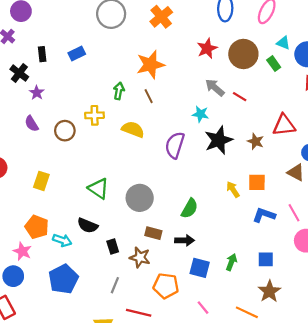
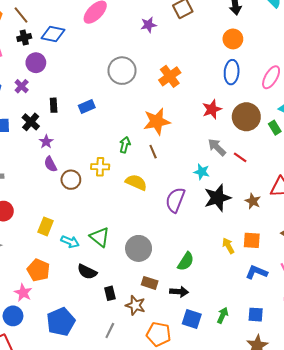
purple semicircle: (32, 124) -> (50, 164), moved
cyan arrow: (62, 240) -> (70, 242), moved

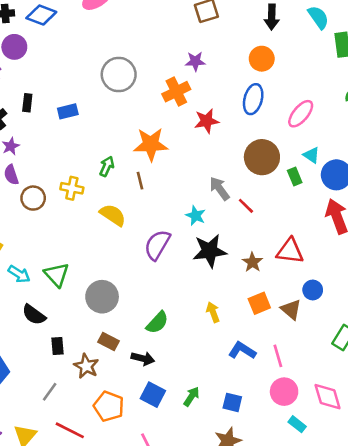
purple star: (149, 25) -> (195, 61), moved
red star: (212, 109) -> (207, 121), moved
orange square: (252, 240) -> (259, 303), moved, turned -36

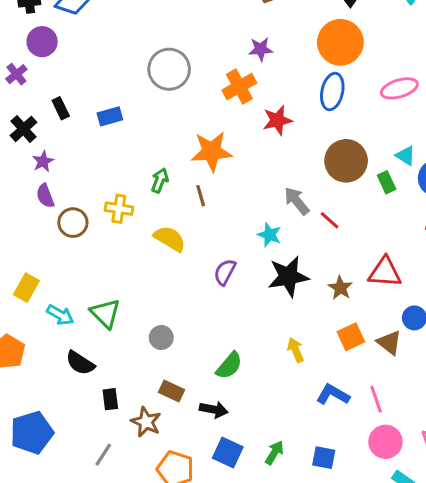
orange circle: (262, 59) -> (340, 42), size x1.5
black rectangle: (27, 103) -> (61, 108), turned -30
pink ellipse: (301, 114) -> (399, 88), moved, turned 36
purple semicircle: (157, 245) -> (225, 272), size x0.7
gray circle: (102, 297) -> (161, 338), size x0.6

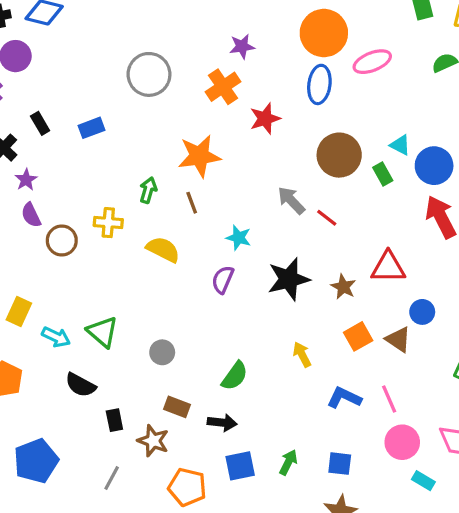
pink ellipse: (399, 88) -> (372, 62), moved
cyan star: (269, 235) -> (239, 238), moved
blue square: (228, 453) -> (240, 466), turned -32

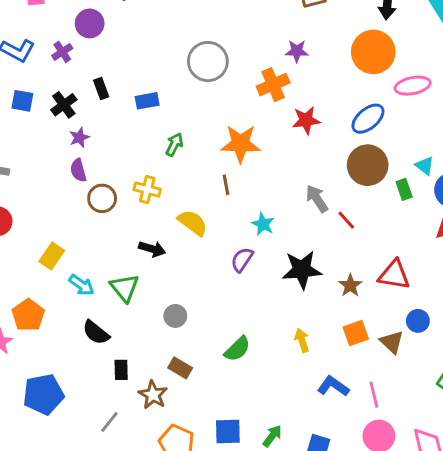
blue ellipse: (319, 84) -> (368, 119), moved, turned 32
green arrow: (148, 190) -> (174, 144), moved
black arrow: (222, 423) -> (152, 249), moved

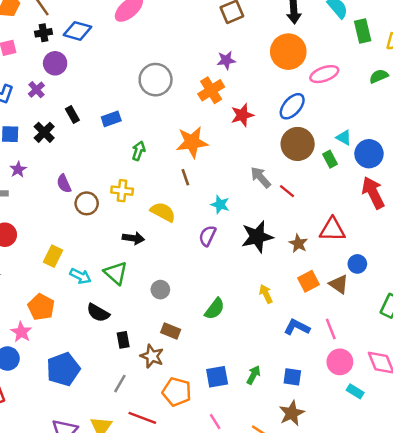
purple star: (79, 137) -> (18, 169), moved

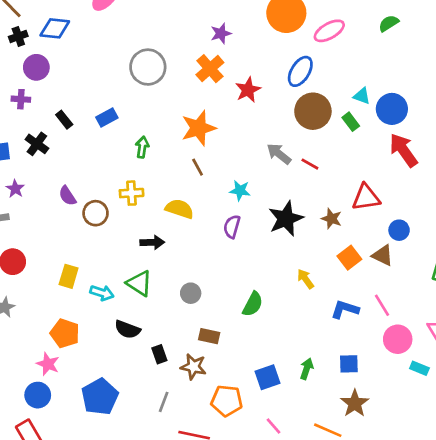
purple cross: (36, 90) -> (21, 99), turned -35

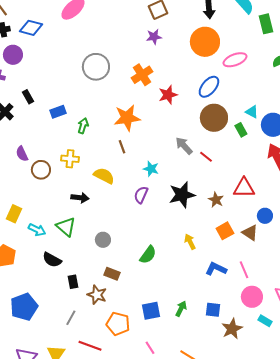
purple star: (221, 33) -> (154, 37), moved
blue rectangle: (107, 117) -> (58, 112), moved
brown star: (355, 403) -> (232, 329), moved

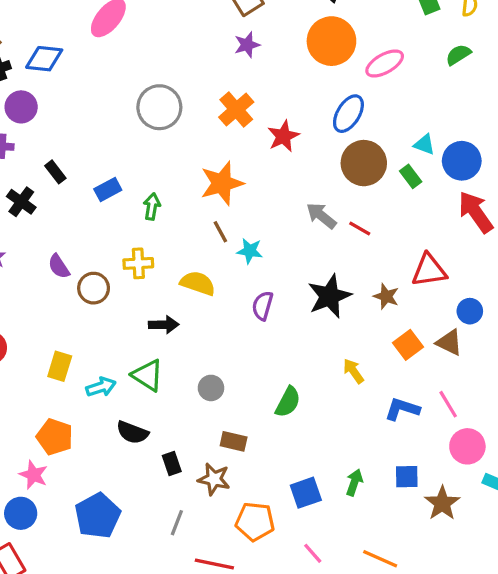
cyan star: (151, 169) -> (250, 251), moved
cyan arrow: (37, 230) -> (101, 387), turned -36

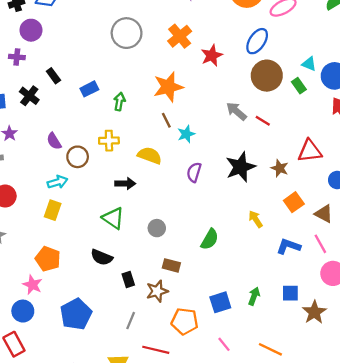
cyan star: (250, 251) -> (186, 134), turned -30
brown triangle: (449, 342) -> (324, 214), moved
cyan arrow: (101, 387) -> (57, 182), moved
brown star: (214, 479) -> (157, 291), turned -30

